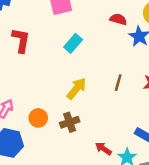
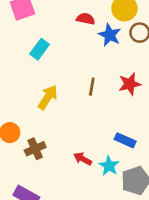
brown cross: (70, 122) -> (35, 149), moved

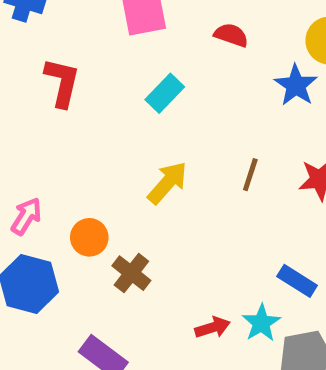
red semicircle: (86, 19) -> (231, 35), moved
brown cross: (35, 149) -> (131, 273), turned -36
red arrow: (83, 159) -> (213, 327), moved, turned 126

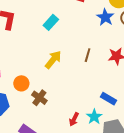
red arrow: (213, 327) -> (74, 119), turned 136

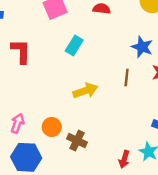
blue star: (105, 17) -> (142, 47), moved
yellow arrow: (53, 60) -> (85, 91), turned 42

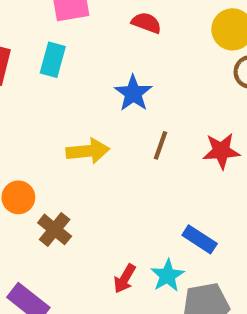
cyan rectangle: (74, 46) -> (53, 60), moved, turned -30
blue star: (142, 47) -> (133, 93), moved

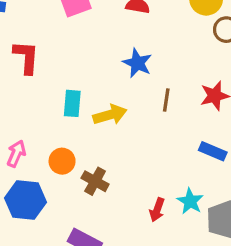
cyan rectangle: (53, 60) -> (72, 103), moved
blue rectangle: (200, 239) -> (213, 151), moved

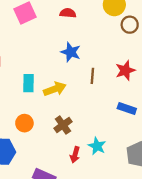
brown cross: (95, 181) -> (63, 125), moved, turned 30
cyan star: (190, 201) -> (97, 146), moved
red arrow: (157, 210) -> (75, 155), moved

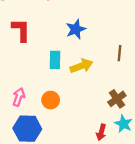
blue star: (71, 52) -> (76, 29), moved, turned 30
brown cross: (63, 125) -> (117, 99), moved

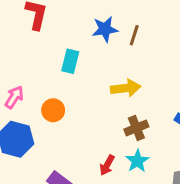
brown line: (120, 53) -> (134, 35), moved
yellow arrow: (81, 66) -> (126, 88), moved

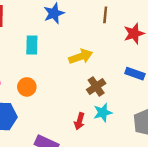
brown line: (134, 35) -> (105, 15), moved
cyan star: (137, 161) -> (103, 113), turned 30

